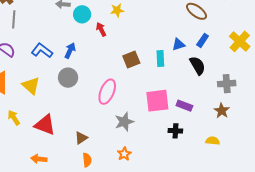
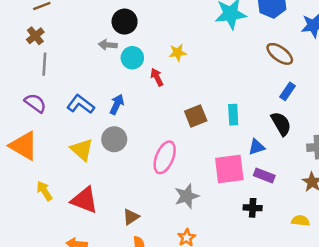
blue triangle: (178, 44) -> (256, 147), moved
yellow triangle: (31, 86) -> (82, 150), moved

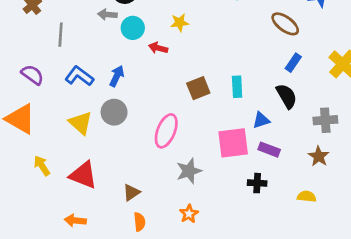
gray line: (44, 64) -> (61, 35), moved
red arrow: (157, 77) -> (158, 48), turned -48

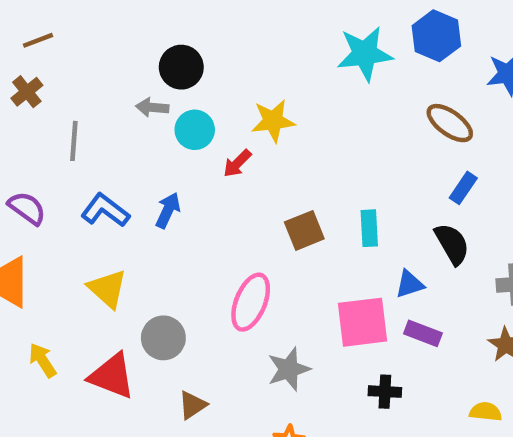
yellow star: (180, 23) -> (273, 121), size x1.4
red arrow: (158, 48) -> (237, 163), turned -60
gray circle: (114, 112) -> (163, 338), moved
black cross: (257, 183) -> (385, 392), moved

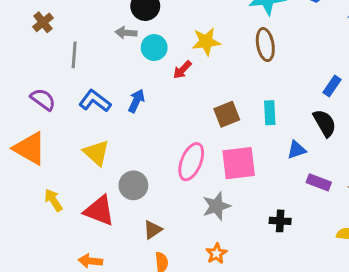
brown ellipse: (450, 123) -> (265, 45), moved, turned 44
pink square: (363, 322) -> (239, 163), moved
purple rectangle: (423, 333) -> (319, 182), moved

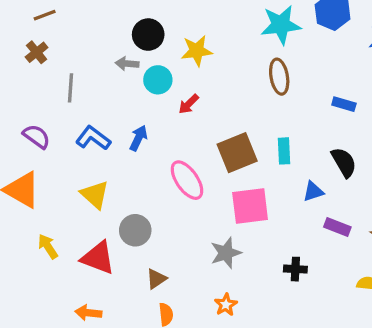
yellow star: (206, 42) -> (197, 51), moved
blue rectangle: (332, 86) -> (344, 104), moved, turned 72
brown square: (227, 114) -> (237, 153), size x1.4
pink ellipse: (191, 162) -> (187, 180), moved, turned -57

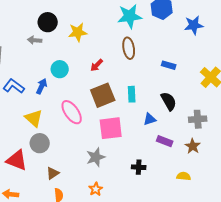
cyan circle: (158, 80) -> (60, 69), moved
red arrow: (189, 104) -> (97, 65), moved
yellow triangle: (95, 195) -> (34, 118), moved

